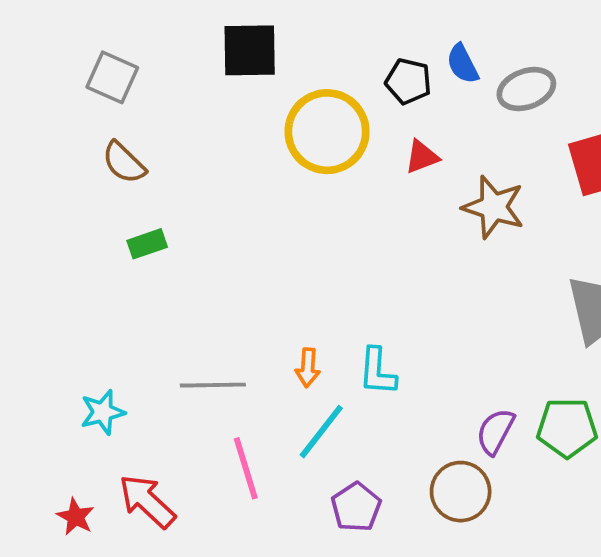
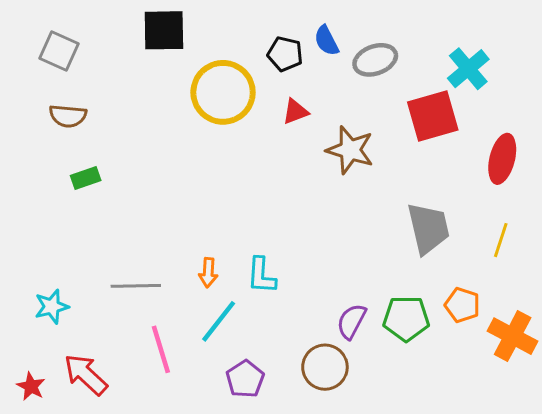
brown semicircle: (124, 163) -> (68, 116), turned -39

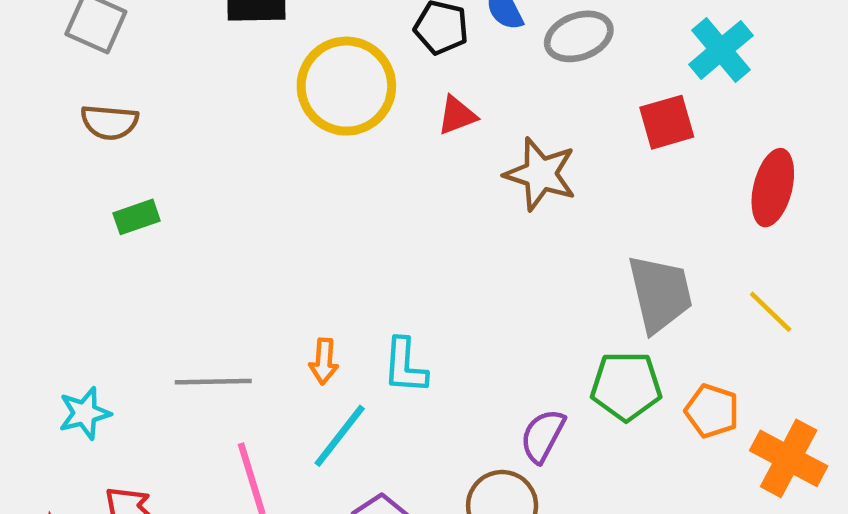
red square: (433, 116) -> (667, 122), size x0.7
yellow line: (501, 240) -> (771, 312), turned -64
green pentagon: (406, 318) -> (626, 386), moved

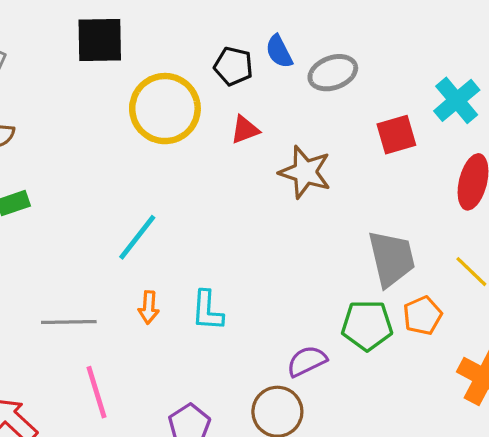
cyan cross: (721, 50) -> (457, 100), moved
orange pentagon: (712, 411) -> (422, 316), moved, turned 30
cyan line: (340, 436) -> (137, 237), moved
purple semicircle: (543, 436) -> (307, 361), turned 36

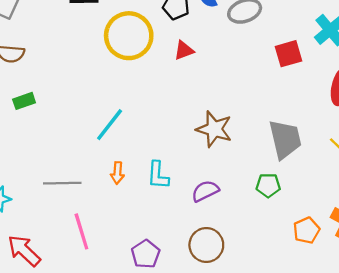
brown star: (305, 172) -> (214, 129), moved
orange pentagon: (422, 316) -> (306, 230), moved
green pentagon: (367, 325) -> (268, 185), size x0.7
purple semicircle: (307, 361) -> (205, 191), moved

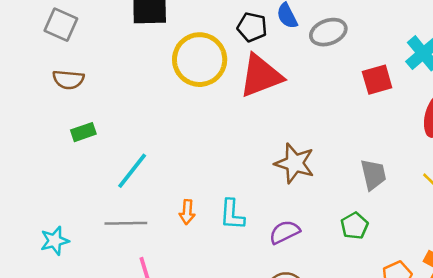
red triangle: (184, 50) -> (261, 76), size x2.0
cyan line: (110, 125) -> (132, 171), moved
gray trapezoid: (285, 139) -> (373, 175), size x0.7
green pentagon: (268, 185) -> (355, 226), turned -30

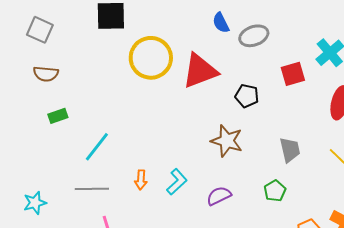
black pentagon: (252, 27) -> (247, 96), moved
cyan L-shape: (232, 215) -> (177, 182), turned -136

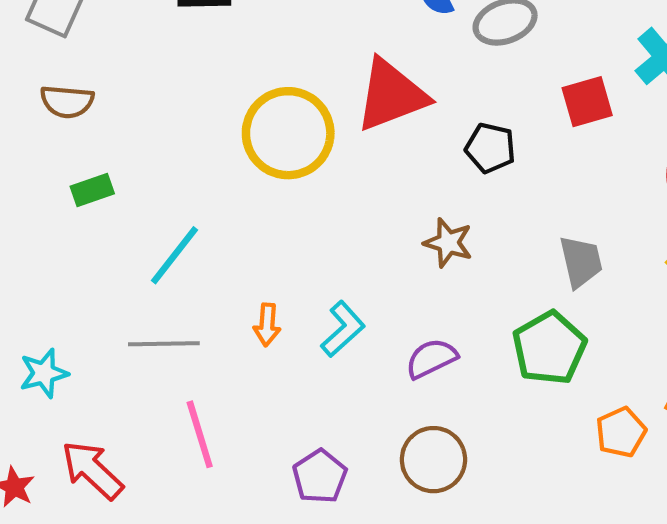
yellow circle: (151, 58) -> (288, 133), moved
brown star: (227, 141) -> (448, 243), size x0.7
green pentagon: (275, 191) -> (549, 348), size x1.6

